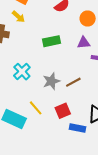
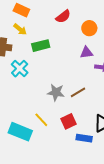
green rectangle: (52, 41) -> (41, 46), moved
cyan cross: (22, 72) -> (20, 69), moved
gray star: (51, 81) -> (56, 92), turned 30

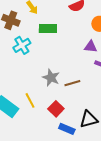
red square: (69, 121) -> (56, 109), turned -35

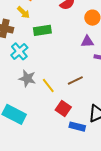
gray star: (51, 78) -> (27, 78), moved
yellow line: (30, 100) -> (48, 85), moved

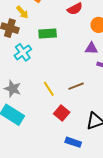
yellow arrow: (23, 12) -> (22, 12), moved
gray star: (27, 78) -> (13, 89), moved
blue rectangle: (77, 127) -> (73, 142), moved

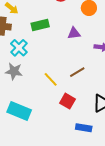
purple triangle: (91, 48) -> (74, 33), moved
gray star: (13, 89) -> (14, 71), moved

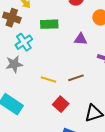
gray star: (14, 71) -> (14, 64), turned -30
yellow line: (51, 79) -> (48, 79), turned -42

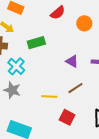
purple triangle: (81, 39) -> (72, 61), moved, turned 40
gray star: (14, 64) -> (12, 90), turned -30

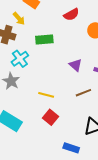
brown line: (75, 88) -> (83, 93), moved
red square: (67, 117) -> (50, 117), moved

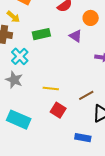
purple triangle: (76, 65) -> (76, 36), moved
brown line: (83, 93) -> (86, 95), moved

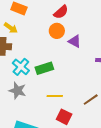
orange circle: (91, 18) -> (57, 31), moved
green rectangle: (41, 34) -> (44, 68), moved

